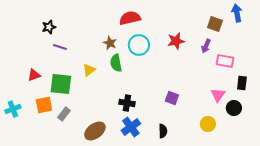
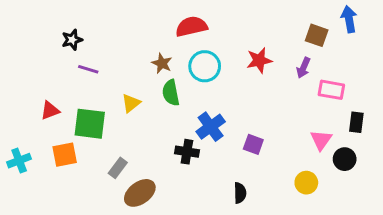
gray rectangle: (64, 114) -> (118, 168), moved
blue cross: (131, 127) -> (211, 127), moved

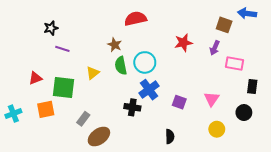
blue arrow: (349, 19) -> (247, 13), turned -72
cyan circle: (205, 66) -> (145, 62), moved
pink triangle: (321, 140) -> (212, 99), moved

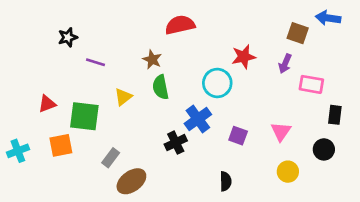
purple line: (62, 49) -> (95, 62), moved
cyan circle: (145, 62) -> (217, 83), moved
black cross: (132, 107) -> (176, 143), turned -35

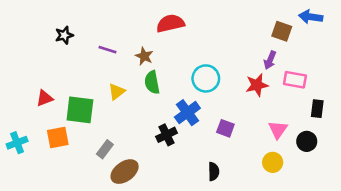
red star: (244, 57) -> (257, 85), moved
purple line: (95, 62) -> (107, 50), moved
pink triangle: (281, 131) -> (278, 130), moved

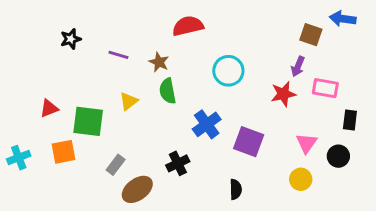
cyan circle: (206, 78) -> (228, 71), moved
purple square: (225, 128) -> (249, 142), size x1.5
black cross: (166, 135) -> (178, 163), moved

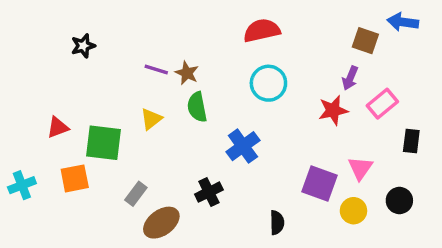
red semicircle: (188, 26) -> (262, 30), moved
purple line: (118, 55) -> (156, 70), moved
pink rectangle: (325, 88) -> (382, 104), turned -50
purple square: (249, 142) -> (319, 184), moved
black circle: (338, 156) -> (399, 201), moved

